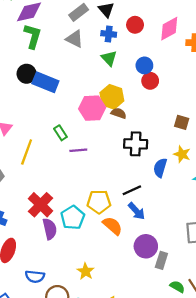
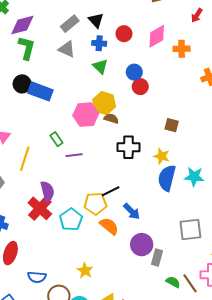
yellow star: (182, 154) -> (162, 156), moved
blue semicircle: (160, 168) -> (167, 178), moved, size x1.4
black line: (132, 190) -> (111, 191), moved
purple semicircle: (50, 229) -> (47, 191), moved

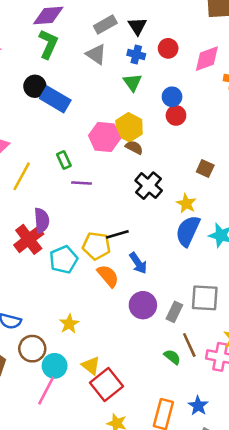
black cross: (128, 147) -> (149, 186), turned 30
gray rectangle: (157, 257) -> (174, 312), moved
brown line: (190, 283) -> (189, 345), moved

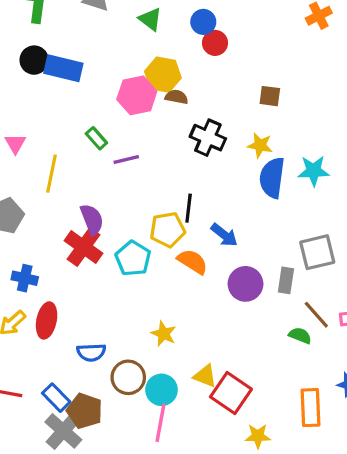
black line: (117, 234) -> (189, 208), turned -50

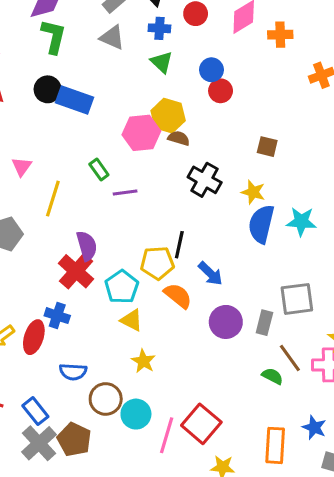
blue cross: (25, 278) -> (57, 316), moved
yellow triangle: (205, 376) -> (132, 320), moved
brown pentagon: (85, 411) -> (74, 440), moved
pink line: (160, 423) -> (167, 435), moved

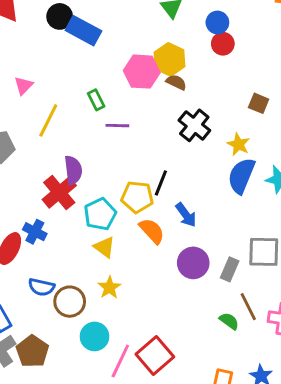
brown circle: (106, 399) -> (70, 302), moved

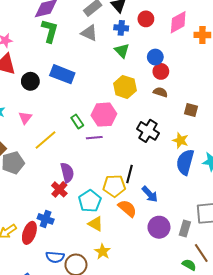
black circle: (60, 16) -> (30, 81), moved
pink hexagon: (142, 72) -> (104, 115), moved
brown semicircle: (176, 82) -> (160, 92), moved
yellow line: (48, 120) -> (45, 140), turned 30
red cross: (59, 193) -> (59, 189), size x0.7

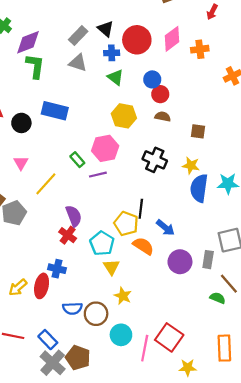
red circle: (146, 19) -> (137, 40), size x1.6
yellow pentagon: (114, 186) -> (126, 224), turned 30
yellow triangle: (96, 224) -> (111, 267), turned 35

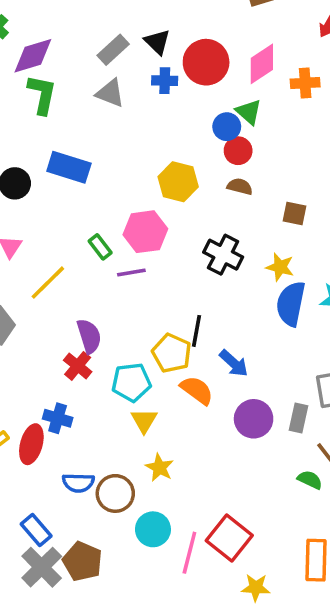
green triangle: (115, 77) -> (249, 112), moved
cyan pentagon: (102, 243) -> (131, 382), turned 30

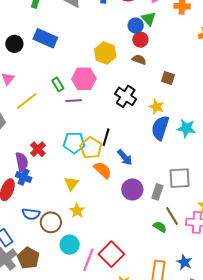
purple semicircle: (89, 336) -> (22, 162), moved
cyan pentagon: (131, 382) -> (74, 143), moved

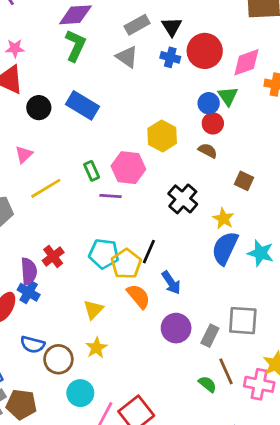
brown pentagon: (28, 258) -> (21, 404), turned -30

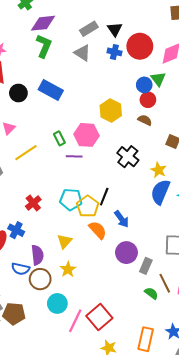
purple semicircle: (29, 271) -> (37, 255), moved
gray rectangle: (210, 336) -> (146, 266), moved

